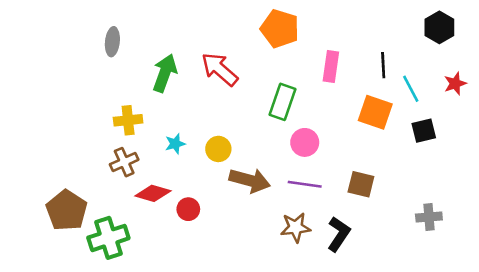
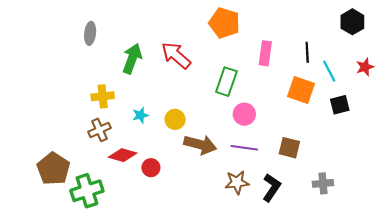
gray cross: (429, 217) -> (323, 183), moved

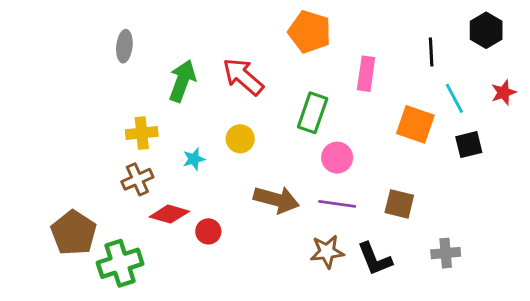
black line: (307, 52) -> (431, 52), moved
yellow circle: (175, 119) -> (240, 139), moved
black L-shape: (272, 188) -> (375, 259), turned 124

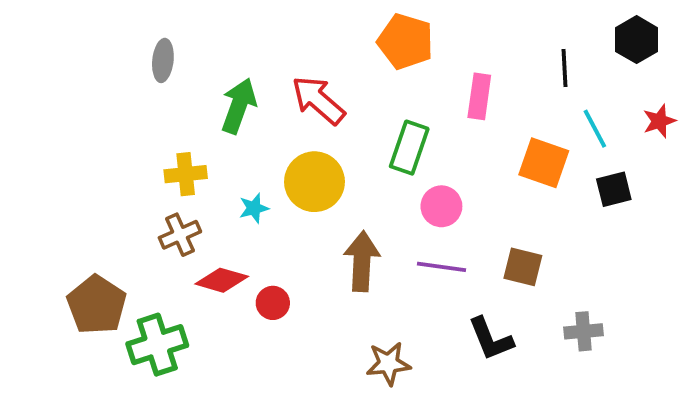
yellow circle: (240, 139) -> (314, 182), size x1.6
brown arrow: (276, 200) -> (362, 261), turned -102
brown star: (327, 252) -> (388, 364), moved

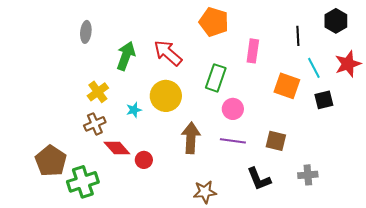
red star: (659, 121) -> (348, 64), size x1.5
yellow cross: (186, 174) -> (98, 92), turned -30
red diamond: (222, 280) -> (117, 148), turned 32

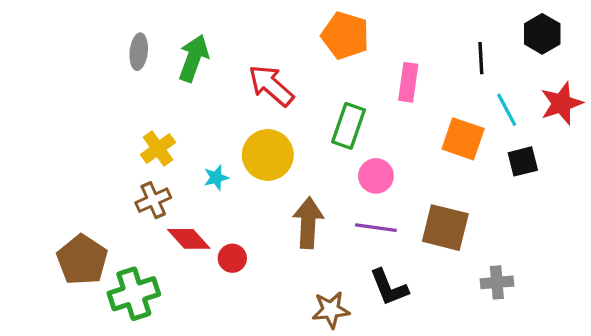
green arrow: (126, 56) -> (194, 58), moved
brown square: (276, 141) -> (445, 228), size x1.4
black L-shape: (259, 179) -> (389, 287), moved

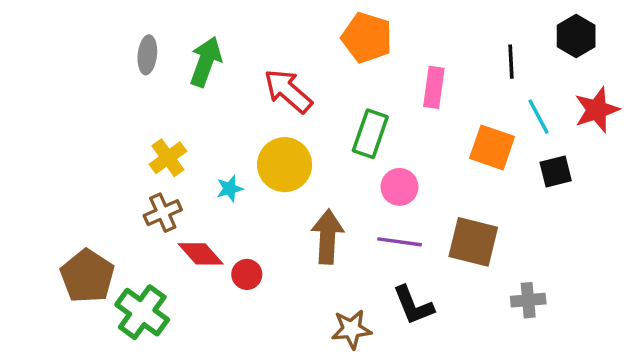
green cross: (134, 294) -> (142, 312), turned -36

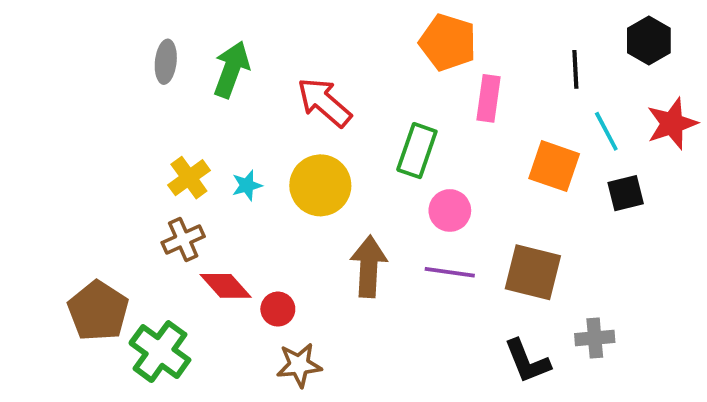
orange pentagon: (367, 38) -> (448, 42), moved
cyan star: (230, 189) -> (247, 185), moved
black L-shape: (413, 305) -> (527, 361), moved
brown star: (351, 329) -> (299, 365), moved

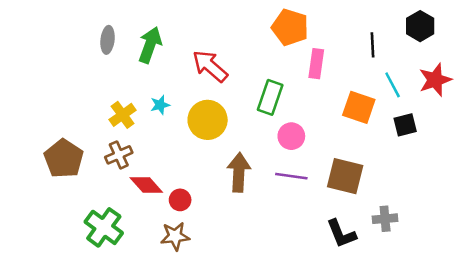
cyan star: (247, 185) -> (160, 105), moved
brown pentagon: (98, 311) -> (64, 159), moved
brown star: (299, 365) -> (175, 236), moved

